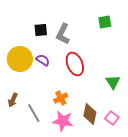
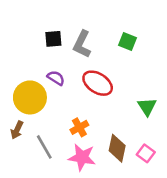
green square: (105, 22) -> (128, 42), moved, turned 32
yellow circle: (20, 59) -> (30, 97), moved
red ellipse: (75, 64) -> (98, 83), turned -35

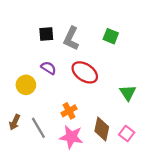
yellow circle: (30, 97) -> (26, 85), size x0.7
brown arrow: (17, 130) -> (15, 122), moved

